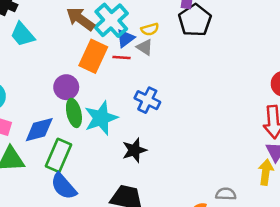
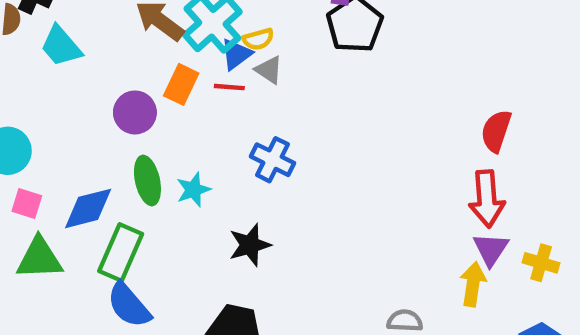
yellow semicircle: (150, 29) -> (258, 39), moved
orange rectangle: (93, 56) -> (181, 84), size x0.7
purple circle: (66, 87) -> (135, 112), moved
cyan star: (101, 118) -> (193, 190), size x0.6

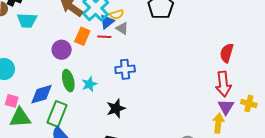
cyan trapezoid: (61, 46) -> (27, 20), turned -45
blue cross: (273, 160) -> (125, 69), turned -30
pink square: (27, 204) -> (12, 101), moved
yellow cross: (541, 263) -> (249, 103), moved

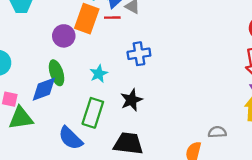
orange rectangle: (82, 36) -> (87, 19), size x1.4
green ellipse: (68, 81) -> (57, 73), moved
green rectangle: (57, 114) -> (93, 113), moved

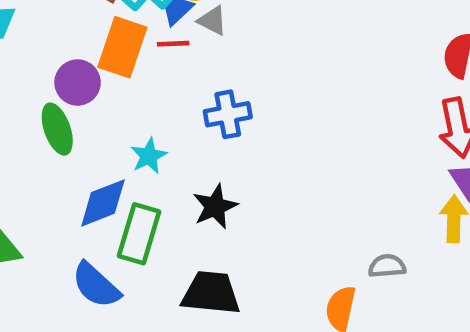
green ellipse: (57, 73) -> (57, 129), moved
blue diamond: (44, 89) -> (103, 203), moved

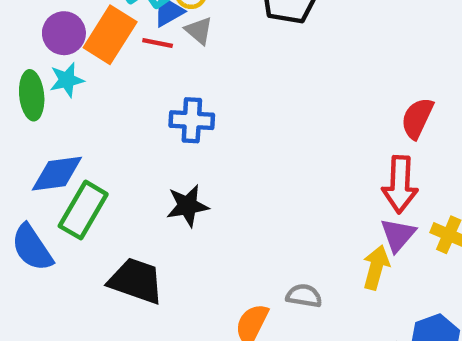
purple circle: (78, 83) -> (64, 33), moved
cyan star: (149, 156) -> (67, 80), moved
black star: (215, 206) -> (188, 206), moved

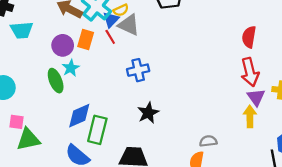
gray triangle: (199, 31) -> (129, 25), size x1.5
orange rectangle: (110, 35) -> (86, 40), size x0.7
red line: (158, 43) -> (110, 37), turned 64
gray semicircle: (304, 296) -> (208, 141), moved

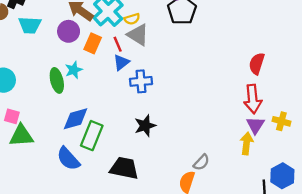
blue triangle: (111, 20) -> (121, 62), moved
purple circle: (63, 45) -> (69, 31), moved
gray semicircle: (208, 141) -> (201, 162), turned 132

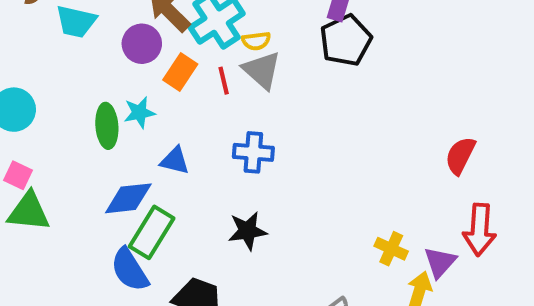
blue triangle: (121, 62) -> (175, 161), moved, turned 42
red arrow: (253, 99) -> (480, 230), moved
yellow cross: (281, 121) -> (391, 249), moved
blue semicircle: (68, 159) -> (130, 270), moved

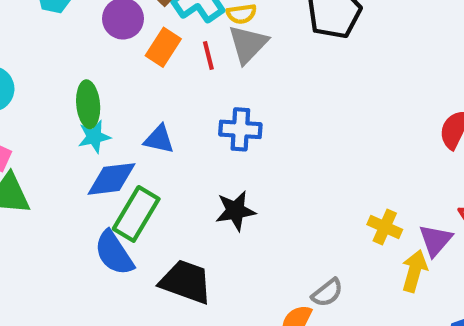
gray triangle: (262, 70) -> (248, 44), turned 33
cyan star: (139, 113) -> (94, 137), moved

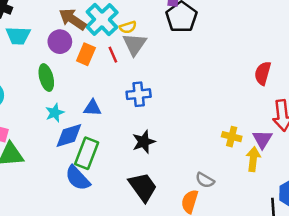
green ellipse: (88, 104) -> (46, 78), moved
black trapezoid: (186, 282) -> (143, 187), moved, turned 44
gray semicircle: (327, 293) -> (205, 180), turned 78

